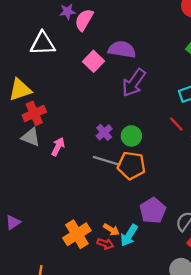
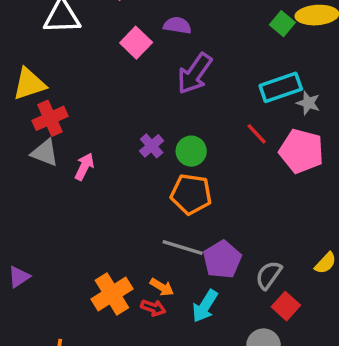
purple semicircle: (122, 49) -> (177, 25), size x0.7
gray line: (107, 161) -> (183, 248), moved
cyan arrow: (129, 235) -> (205, 306), moved

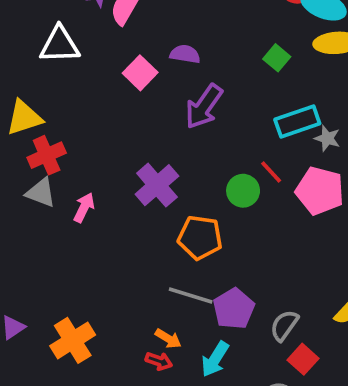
green square: (282, 24) -> (277, 58), moved
purple cross: (152, 146) -> (157, 185), size x1.6
green circle: (191, 151) -> (243, 191), moved
orange cross: (112, 294) -> (73, 340), moved

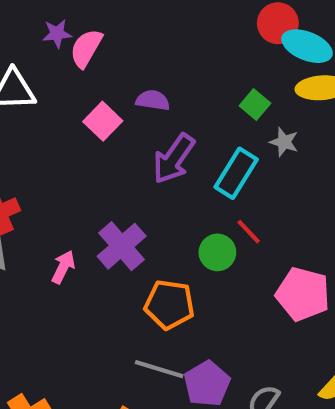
cyan rectangle: (297, 121) -> (236, 173), moved, turned -39
gray star: (327, 138) -> (284, 142), moved
pink pentagon: (320, 191) -> (303, 294), moved
pink arrow: (84, 208) -> (63, 267), moved

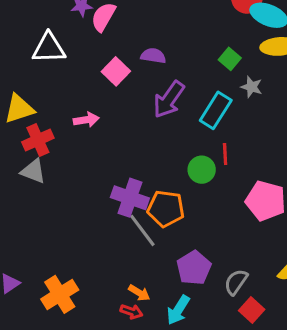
red line: (249, 232) -> (225, 154), turned 40
purple cross: (122, 246) -> (130, 198), moved, turned -30
pink arrow: (63, 267) -> (86, 120), moved, turned 55
gray line: (159, 369) -> (142, 230), moved, turned 36

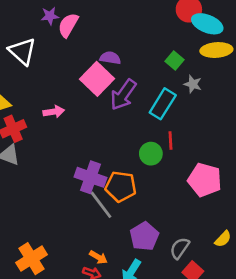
white triangle: (49, 48) -> (22, 51), turned 44
pink square: (116, 71) -> (97, 79), moved, size x1.4

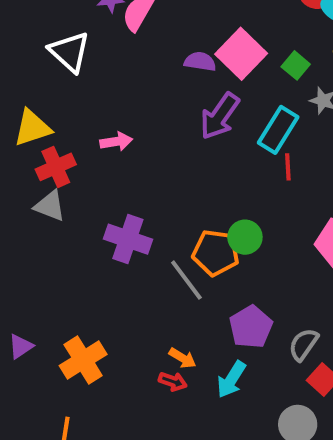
pink square: (97, 79) -> (241, 54), moved
red line: (171, 141) -> (288, 167), moved
green circle: (151, 154) -> (245, 237), moved
purple cross: (91, 177) -> (128, 239), moved

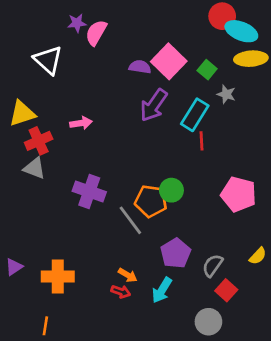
orange cross: (83, 360) -> (58, 276), turned 32

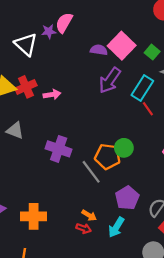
purple star: (77, 23) -> (49, 31), moved
red cross: (39, 141) -> (26, 87), moved
red line: (202, 141) -> (148, 109), turned -32

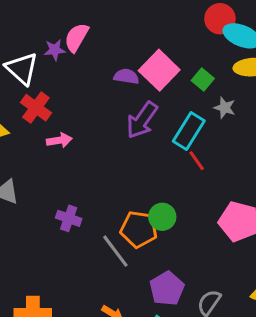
red cross: (26, 87) -> (36, 108), moved, turned -30
purple cross: (59, 149) -> (69, 218), size x0.7

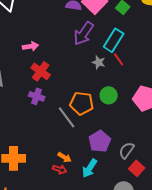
red cross: (36, 108) -> (41, 71), moved
gray star: (225, 108) -> (99, 62), moved
green circle: (162, 217) -> (109, 95), moved

